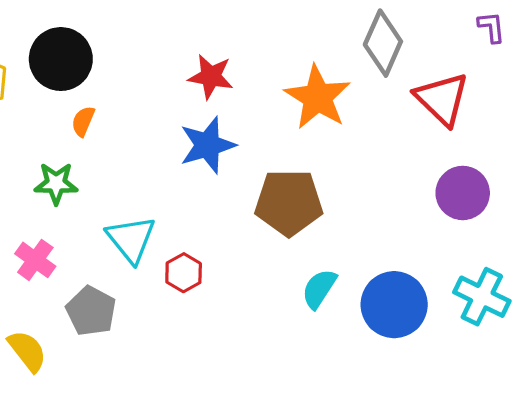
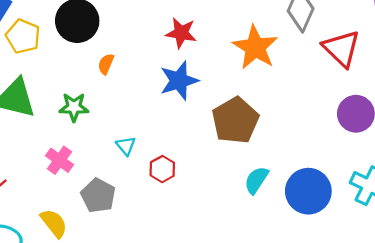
orange semicircle: (83, 121) -> (106, 64), moved
brown pentagon: (289, 203) -> (235, 120), turned -30
cyan triangle: (131, 239) -> (126, 146), size x0.6

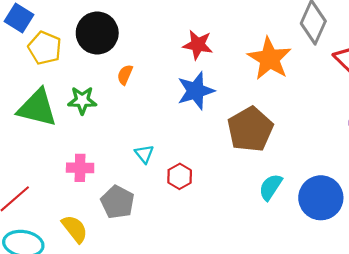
green star: (74, 107) -> (82, 100), moved
pink cross: (59, 160) -> (80, 168), turned -35

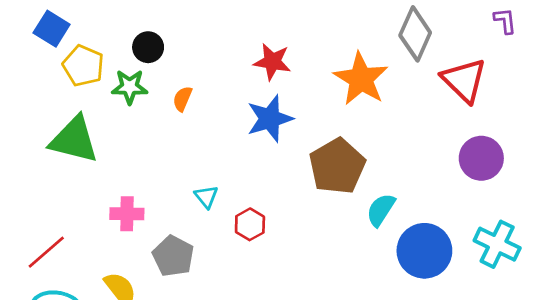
black circle: (97, 33) -> (148, 47), size x0.6
green star: (82, 100) -> (130, 87), moved
cyan semicircle: (271, 187) -> (381, 210), moved

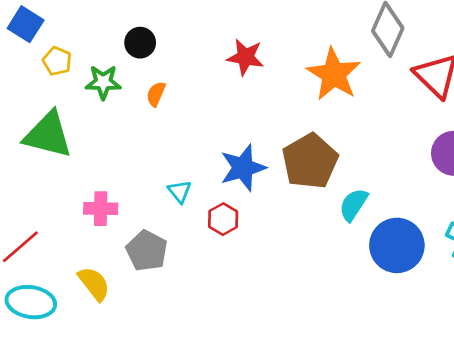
black circle: (148, 47) -> (140, 43), moved
yellow pentagon: (83, 66) -> (57, 61), size x0.7
blue star: (270, 119) -> (243, 168), moved

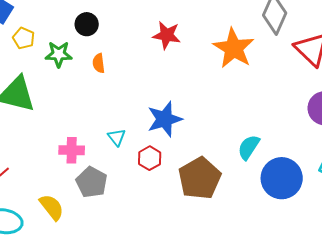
orange semicircle: (156, 94) -> (99, 63), turned -30
brown pentagon: (310, 161) -> (200, 178), moved
pink cross: (101, 209) -> (72, 150), moved

